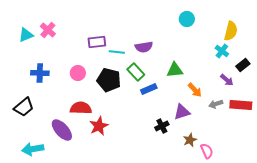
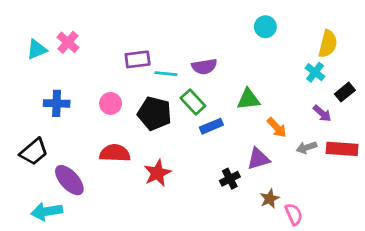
red star: (99, 126) -> (157, 173), moved
purple ellipse: (62, 130) -> (69, 180), moved

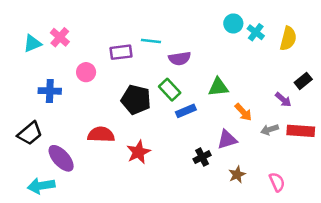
cyan cross: (315, 72) -> (256, 32), moved
cyan line: (166, 74) -> (151, 41), moved
pink circle: (111, 103) -> (86, 72), moved
pink semicircle: (294, 214) -> (277, 182), moved

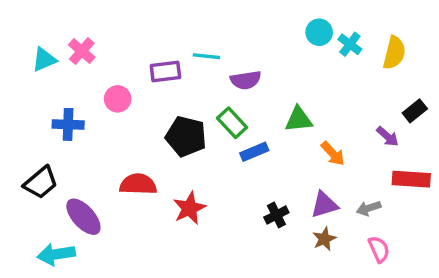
gray arrow: (270, 130) -> (369, 208), moved
purple triangle: (227, 140) -> (324, 205), moved

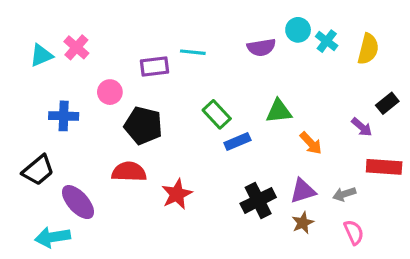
purple semicircle: (246, 80) -> (261, 47), moved
black pentagon: (186, 136) -> (143, 126), moved
black cross: (276, 215) -> (258, 200), size x1.5

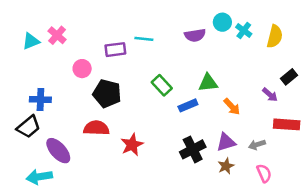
blue cross: (64, 116) -> (40, 99), moved
blue rectangle: (237, 141) -> (188, 105), moved

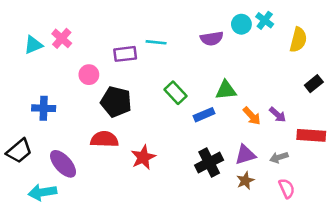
cyan cross: (244, 30) -> (265, 20), moved
purple arrow: (270, 95) -> (278, 115), moved
black trapezoid: (29, 127) -> (19, 151), moved

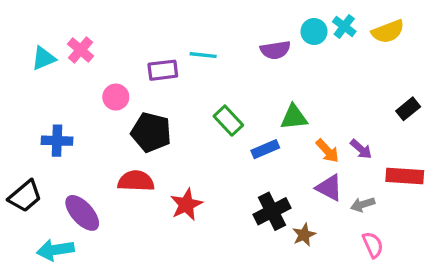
yellow semicircle: (298, 40) -> (388, 32), moved, turned 55
purple triangle: (245, 155) -> (329, 188), moved, turned 45
brown star: (245, 181) -> (304, 235), moved

